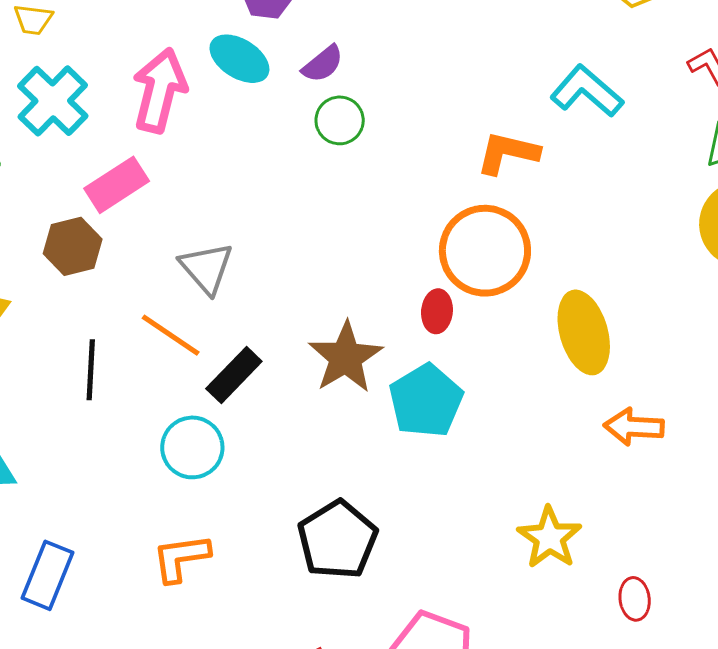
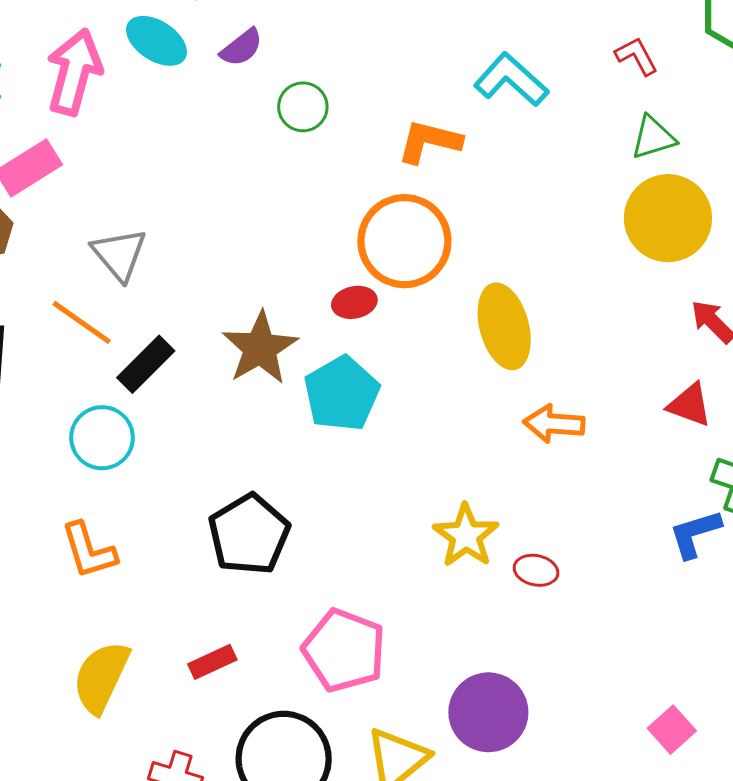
green circle: (340, 120) -> (303, 107), moved
red ellipse: (437, 311) -> (354, 302), turned 72
orange L-shape: (181, 558) -> (89, 550), turned -100
red ellipse: (635, 599) -> (536, 570), moved, turned -72

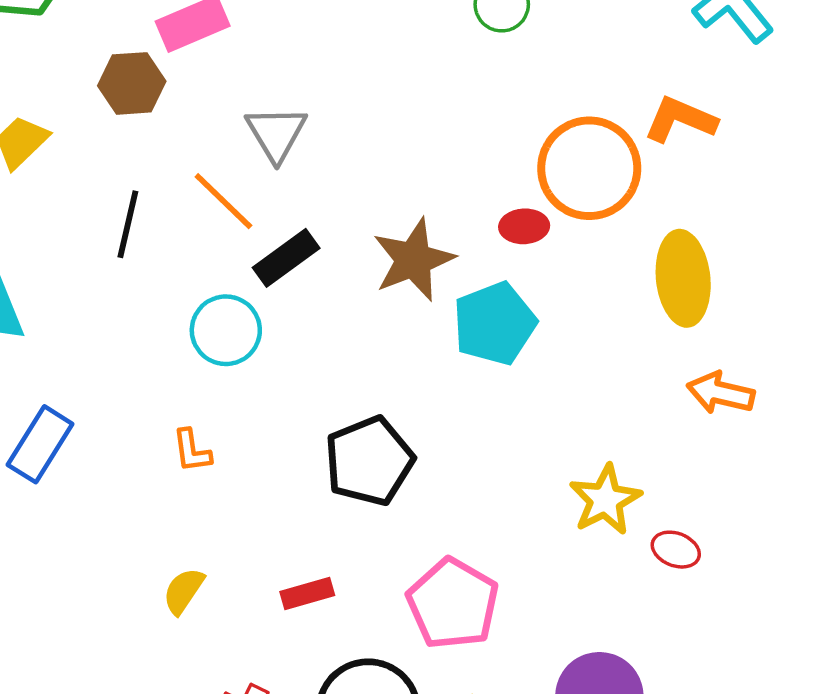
orange L-shape: (429, 141) -> (680, 120), moved
orange L-shape: (89, 550) -> (192, 451), size x0.7
yellow semicircle: (101, 677) -> (183, 591), size x0.6

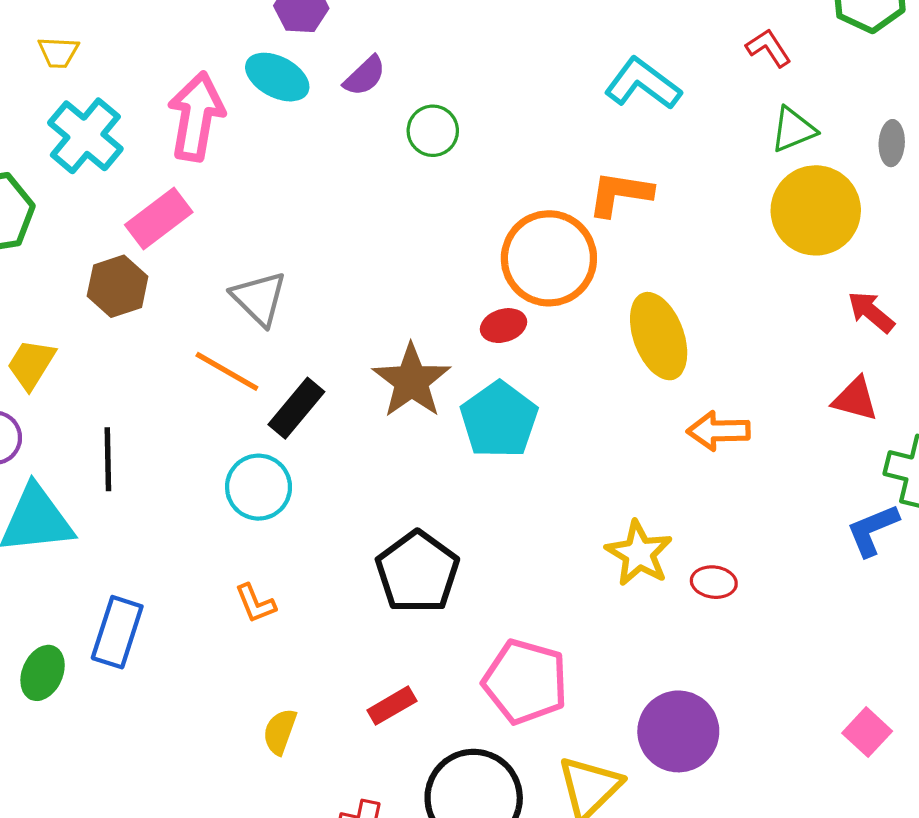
black line: (128, 224) -> (108, 459), moved

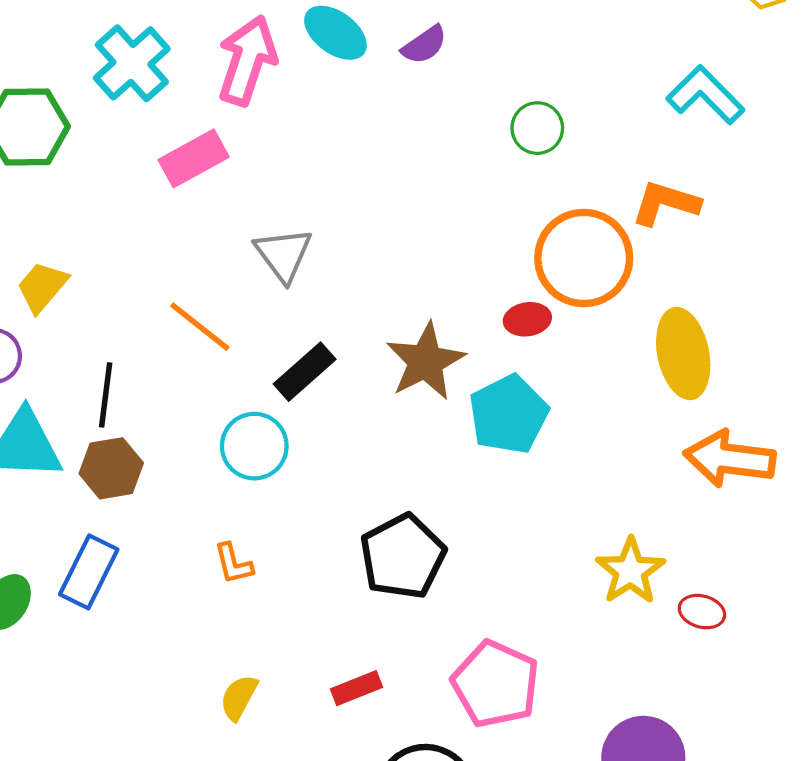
green circle: (433, 131) -> (537, 128), moved
brown hexagon: (118, 286) -> (111, 468), moved
orange line: (227, 371) -> (200, 327), moved
orange arrow: (718, 431) -> (730, 459), size x1.4

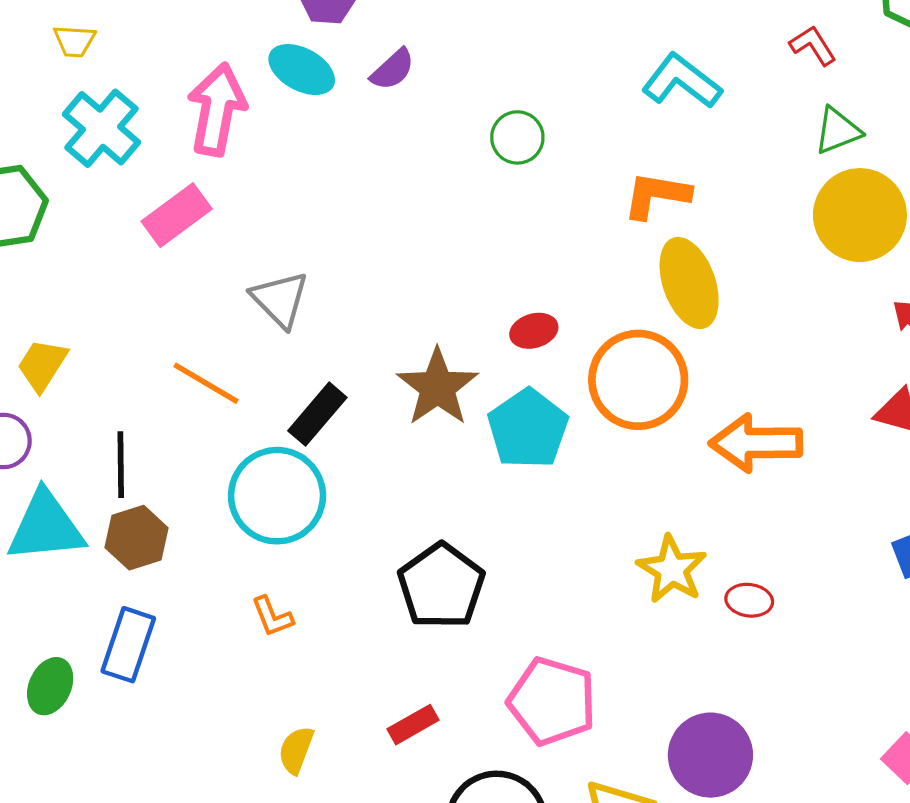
orange circle: (584, 258) -> (638, 380), moved
yellow ellipse: (683, 354) -> (689, 283), moved
cyan circle: (254, 446) -> (277, 496), size x1.4

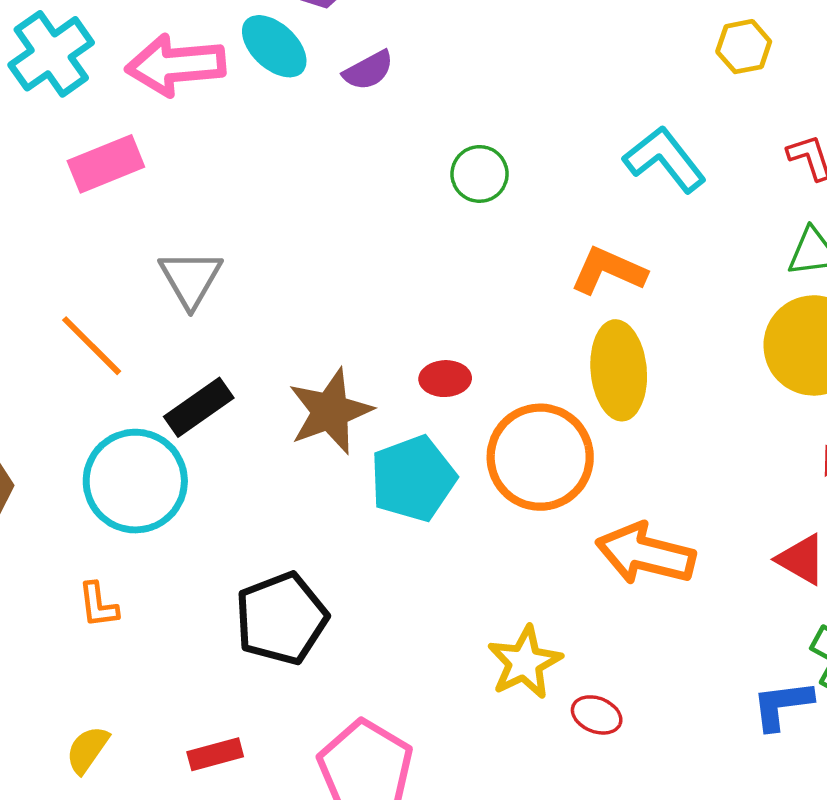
pink arrow: (217, 109) -> (176, 65), turned -120

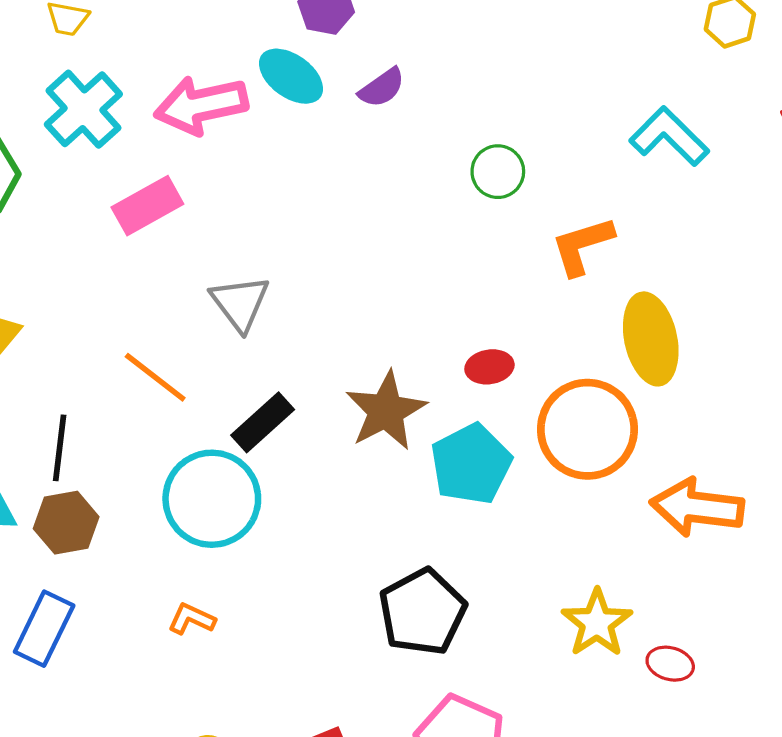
orange L-shape: (608, 271) -> (582, 246), moved, turned -34
orange L-shape: (98, 605) -> (192, 619), turned 129
black pentagon: (281, 618) -> (422, 612), moved

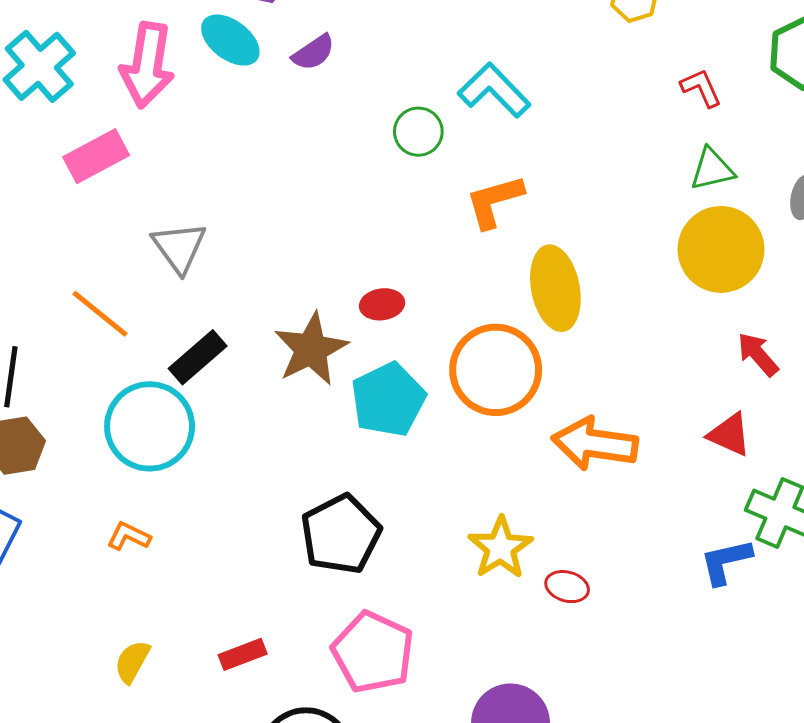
pink arrow: (201, 105) -> (147, 65), turned -70
cyan L-shape: (669, 136) -> (494, 90), moved
red ellipse: (489, 367) -> (382, 304), moved

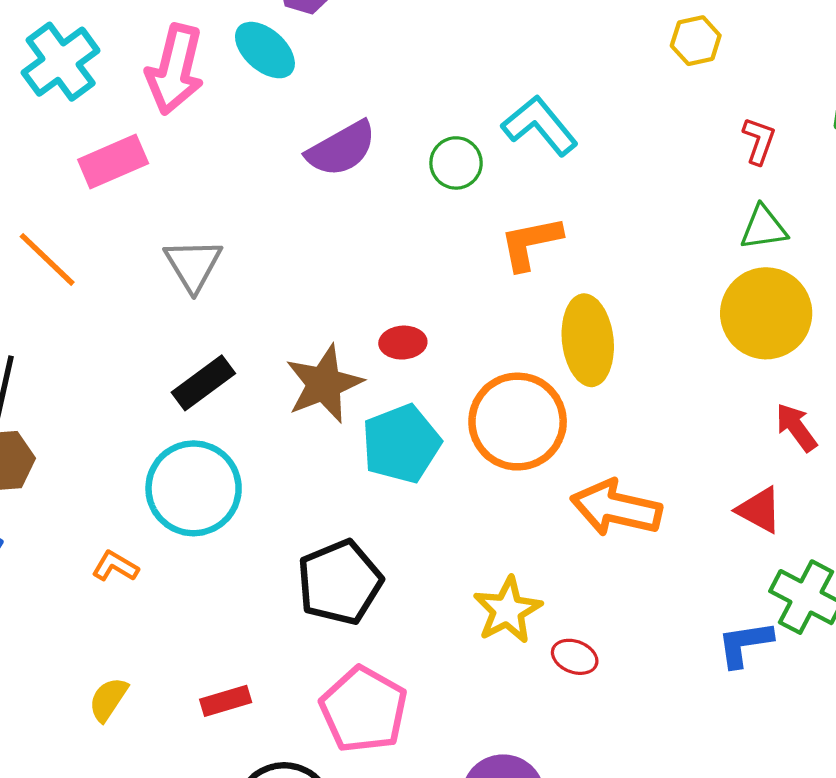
purple semicircle: (313, 52) -> (341, 149), moved, size x1.5
red L-shape: (701, 88) -> (759, 141), turned 39
orange line: (100, 314) -> (47, 259), moved
cyan circle: (150, 426) -> (194, 488), moved

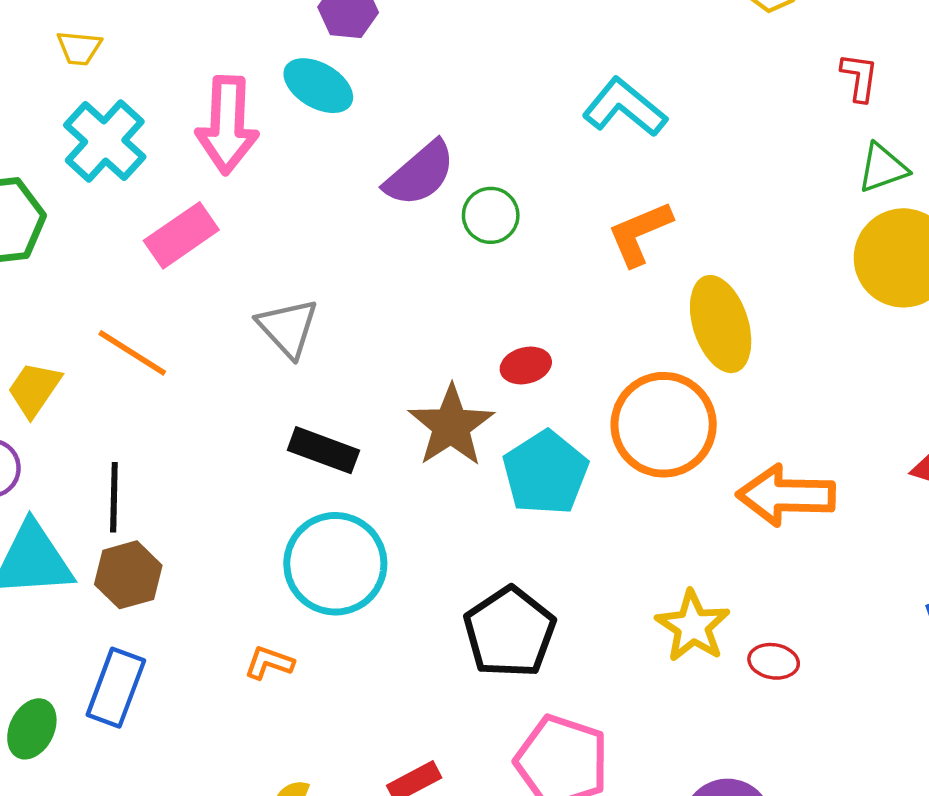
green circle: (456, 163) -> (491, 215), moved
black rectangle: (203, 383) -> (323, 450), turned 68

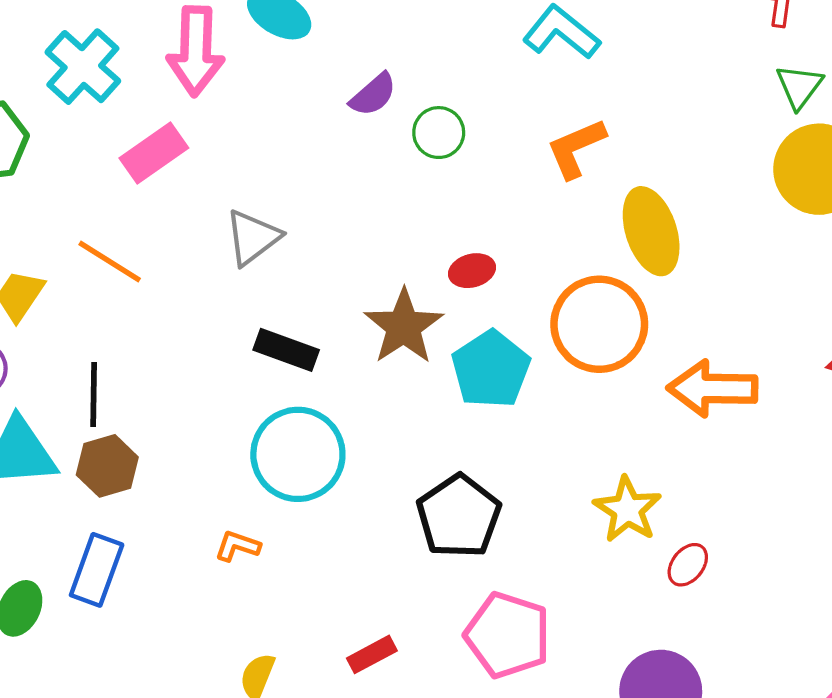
green triangle: (883, 168) -> (799, 86), turned -33
purple semicircle: (420, 174) -> (373, 95), size x0.7
gray triangle: (288, 328) -> (253, 237), turned 36
red ellipse: (774, 661) -> (688, 565), moved, turned -60

